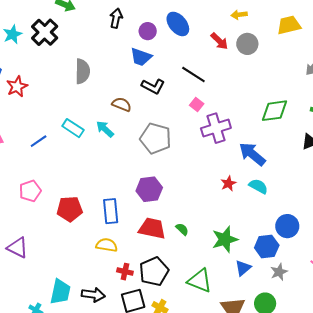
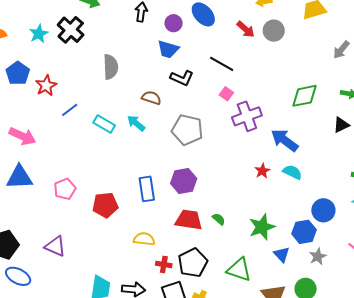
blue line: (39, 141) -> (70, 110), moved
blue rectangle: (111, 211) -> (147, 189), moved
blue triangle: (243, 268) -> (282, 254), turned -30

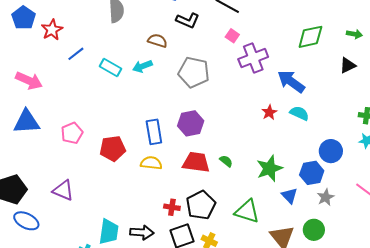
cyan arrow: (136, 123) -> (142, 66), turned -60
yellow semicircle: (144, 239) -> (151, 163), moved

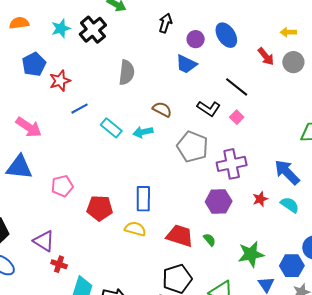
black L-shape: (188, 20) -> (209, 108), moved
purple cross: (253, 58) -> (232, 164), moved
purple hexagon: (191, 123) -> (219, 202), moved
red cross: (172, 207) -> (59, 264), moved

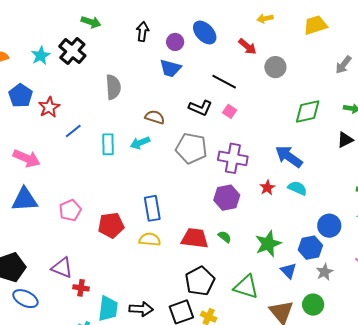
gray circle: (293, 62) -> (275, 67), moved
cyan rectangle: (111, 128) -> (108, 144), turned 60
purple cross: (232, 164) -> (233, 158), turned 32

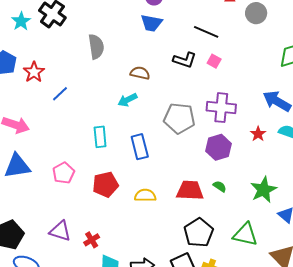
cyan rectangle: (108, 144) -> (100, 137), moved
gray pentagon: (191, 148) -> (179, 118), moved
blue rectangle: (152, 208) -> (140, 147), moved
red cross: (81, 288) -> (92, 240), moved, turned -35

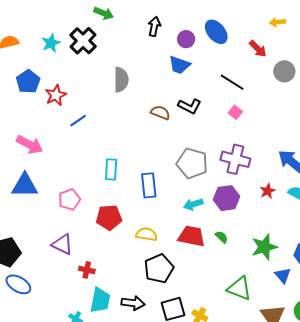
black L-shape: (185, 60) -> (190, 106), moved
cyan arrow: (127, 100) -> (193, 204), moved
purple triangle: (60, 231) -> (62, 244), moved
black pentagon: (199, 233) -> (159, 269), moved
red cross: (92, 240) -> (87, 270), turned 35

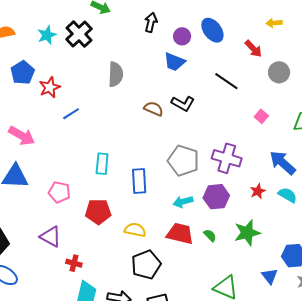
pink square: (235, 112) -> (261, 116), moved
pink pentagon: (69, 200) -> (59, 192), turned 30
green star: (264, 247) -> (247, 233), moved

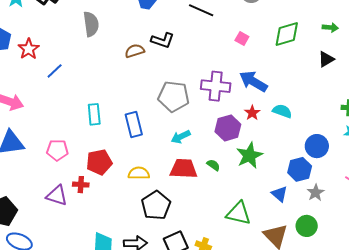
brown semicircle: (154, 109) -> (135, 51), turned -30
blue arrow: (283, 163) -> (253, 81), moved
purple hexagon: (216, 197) -> (228, 128), moved
red cross: (74, 263) -> (81, 185), moved

